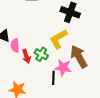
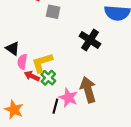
yellow L-shape: (58, 39) -> (42, 63), moved
red arrow: (26, 56) -> (32, 76), turned 120

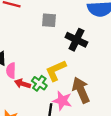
gray square: (53, 12) -> (49, 20), moved
yellow L-shape: (42, 63) -> (56, 71), moved

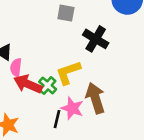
red arrow: (23, 84) -> (28, 84), size x1.5

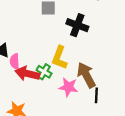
yellow L-shape: (68, 72) -> (59, 58), turned -40
black line: (57, 119) -> (96, 95), moved

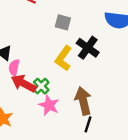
yellow L-shape: (59, 58) -> (63, 58), moved
pink star: (68, 87) -> (49, 105), moved

